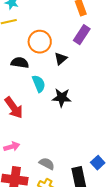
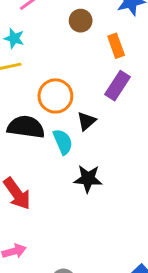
black semicircle: (20, 63) -> (26, 127), size x1.4
cyan semicircle: (39, 84) -> (63, 142), moved

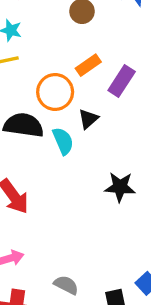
orange rectangle: (116, 46) -> (88, 65), moved, turned 75
black star: (88, 179) -> (120, 187), moved

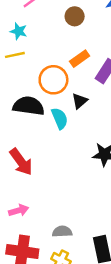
gray semicircle: (66, 285) -> (62, 232), turned -30

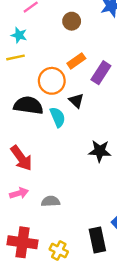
black triangle: (80, 101) -> (76, 101), turned -35
pink arrow: (19, 210) -> (19, 193), moved
gray semicircle: (62, 232) -> (51, 201), moved

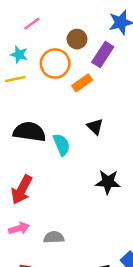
purple rectangle: (101, 73) -> (103, 55), moved
orange circle: (52, 81) -> (55, 64), moved
black triangle: (76, 101) -> (95, 127), moved
red arrow: (21, 158) -> (22, 190), turned 64

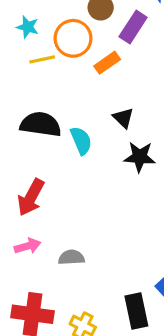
yellow line: (15, 79) -> (42, 59), moved
black star: (108, 182) -> (140, 157), moved

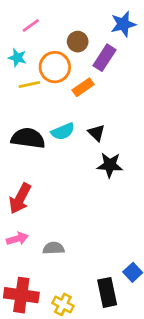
cyan semicircle: (81, 141) -> (63, 131), moved, turned 90

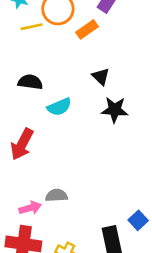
cyan semicircle: (63, 131) -> (59, 107), moved
black semicircle: (28, 138) -> (30, 82), size x0.7
pink arrow: (17, 239) -> (30, 208), moved

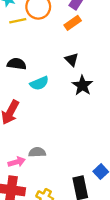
orange rectangle: (87, 29) -> (73, 23), moved
black star: (115, 110) -> (82, 85), turned 30

